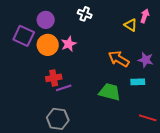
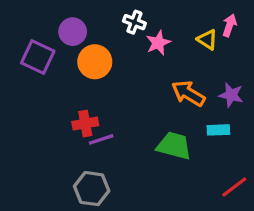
pink star: (69, 44) -> (158, 43), moved
orange circle: (48, 45) -> (95, 62), moved
red line: (148, 118) -> (234, 187), turned -54

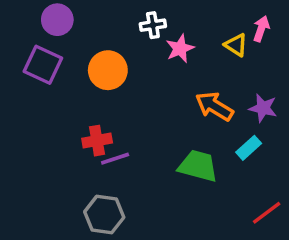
white cross: (134, 22) -> (153, 25), turned -30
purple circle: (73, 32) -> (57, 20), moved
cyan rectangle: (218, 130) -> (249, 148), turned -40

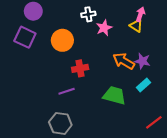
pink arrow: (261, 29) -> (140, 14), moved
purple star: (263, 108) -> (142, 61), moved
red cross: (97, 141) -> (80, 68), moved

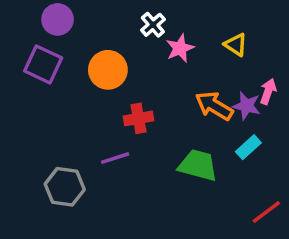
white cross: (88, 14) -> (153, 25), turned -32
pink arrow: (140, 14) -> (268, 91), moved
gray hexagon: (60, 123) -> (65, 187), moved

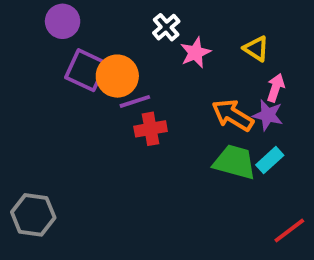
purple square: (43, 64) -> (86, 70), moved
pink arrow: (268, 91) -> (276, 88), moved
purple line: (115, 158) -> (135, 101), moved
green trapezoid: (198, 165) -> (235, 162), moved
gray hexagon: (65, 187) -> (33, 215), moved

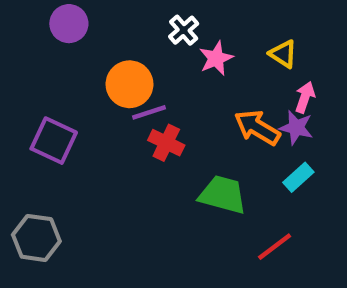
purple square: (86, 70) -> (54, 141), moved
red cross: (151, 129) -> (166, 143), turned 36
green trapezoid: (235, 162) -> (223, 195), moved
red line: (289, 230) -> (275, 247), moved

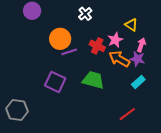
pink star: (216, 58) -> (115, 40), moved
purple square: (54, 141) -> (55, 82), moved
red cross: (166, 143) -> (97, 46), moved
green trapezoid: (223, 195) -> (93, 80), moved

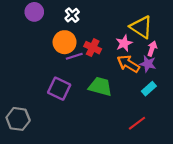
white cross: (85, 14) -> (72, 15), moved
yellow triangle: (131, 25) -> (141, 27), size x1.6
red cross: (97, 46) -> (93, 48), moved

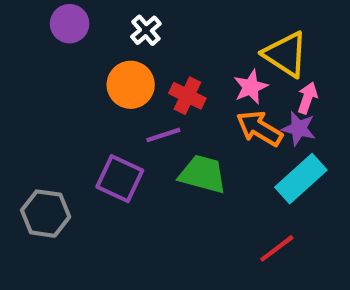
purple line: (74, 56) -> (163, 135), moved
cyan rectangle: (149, 89) -> (301, 179), size x1.6
gray hexagon: (18, 119) -> (46, 214), moved

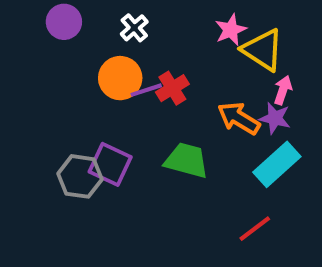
pink star: (251, 87) -> (231, 30), moved
red cross: (187, 96) -> (172, 88), turned 32
purple line: (163, 135) -> (146, 90), moved
gray hexagon: (46, 214) -> (80, 176), moved

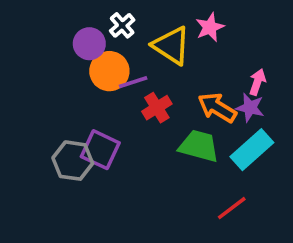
purple circle: (64, 22) -> (89, 44), moved
yellow triangle: (263, 50) -> (171, 46), moved
red cross: (172, 88) -> (157, 108), moved
green trapezoid: (186, 160) -> (199, 146), moved

